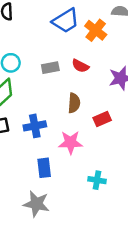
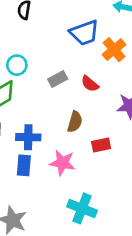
gray rectangle: (50, 68) -> (58, 79), turned -30
blue rectangle: (44, 168) -> (24, 165), moved
cyan cross: (97, 180) -> (82, 208), size x1.5

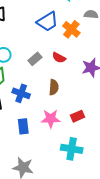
blue cross: (28, 137) -> (21, 93), moved, turned 30
red rectangle: (101, 145) -> (78, 116), moved

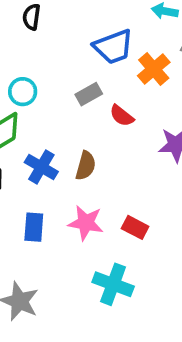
gray rectangle: (35, 59) -> (89, 94), moved
brown semicircle: (54, 87) -> (86, 166), moved
red rectangle: (78, 116) -> (135, 227), turned 40

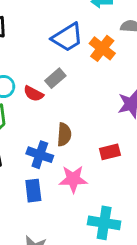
red semicircle: (122, 116) -> (34, 94), moved
blue cross: (41, 167) -> (40, 155), moved
red rectangle: (135, 227) -> (110, 152), moved, turned -30

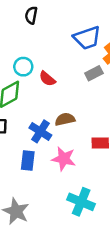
gray rectangle: (55, 78) -> (94, 73), moved
brown semicircle: (64, 135) -> (65, 119), turned -120

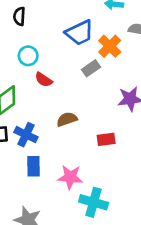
cyan circle: (23, 67) -> (28, 56), moved
blue cross: (40, 131) -> (26, 135), moved
pink star: (64, 159) -> (70, 177), moved

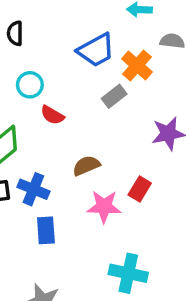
red rectangle: (106, 139) -> (140, 189), turned -48
pink star: (70, 177) -> (104, 207), moved

